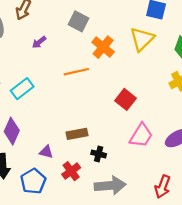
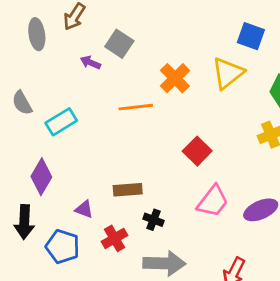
gray square: (78, 21) -> (119, 44), moved
purple arrow: (39, 42) -> (90, 63), turned 56
blue pentagon: (33, 181) -> (63, 247), turned -30

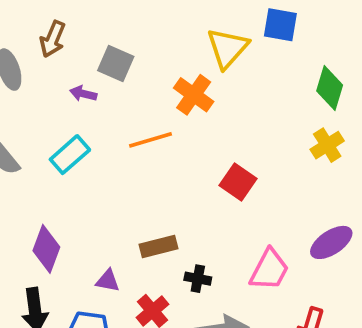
yellow triangle: (228, 73) -> (228, 48), moved
cyan rectangle: (61, 122) -> (70, 155), moved
pink trapezoid: (213, 201) -> (269, 270), moved

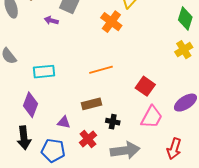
orange line: (151, 140) -> (101, 70), moved
cyan rectangle: (70, 155) -> (44, 72), moved, turned 35
red square: (238, 182) -> (145, 86), moved

